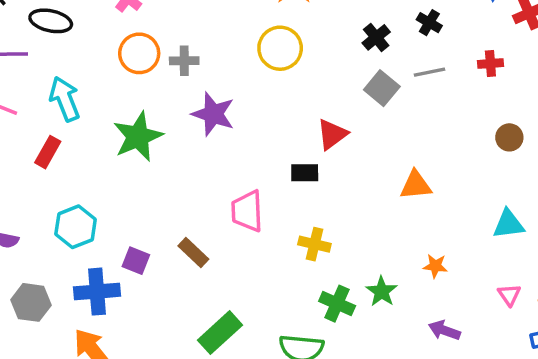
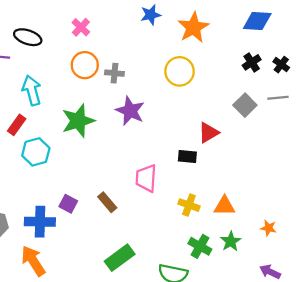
black cross: (376, 37) -> (252, 62), moved
orange triangle: (416, 185) -> (224, 206), moved
cyan hexagon: (76, 227) -> (36, 152), moved

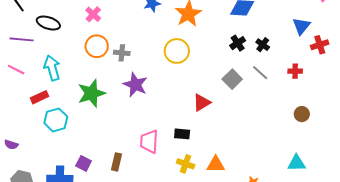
gray line: (278, 98) -> (260, 73), turned 48
red rectangle: (17, 125) -> (40, 97), turned 30
black rectangle: (187, 157) -> (182, 134), moved
brown rectangle: (107, 202) -> (117, 162), turned 54

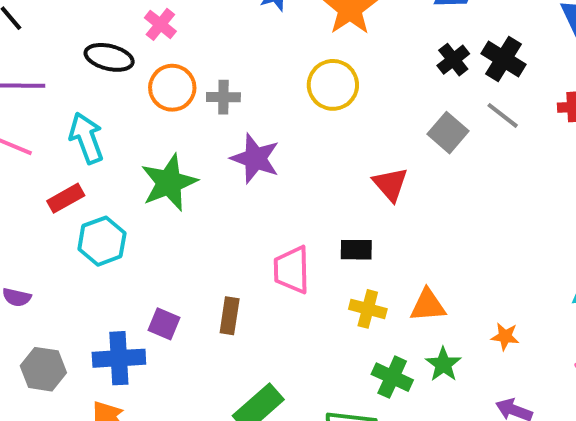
black ellipse: (48, 23) -> (109, 57), moved
black cross: (263, 45) -> (504, 59), size x1.5
red triangle: (202, 103) -> (390, 184), turned -36

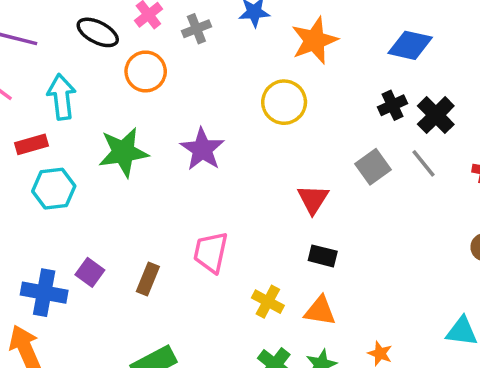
gray cross: (223, 97) -> (196, 29), moved, turned -36
black rectangle: (356, 250) -> (323, 256), moved

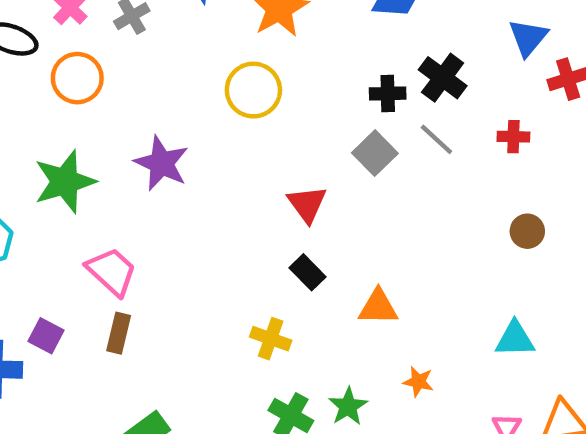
black cross: (393, 105) -> (388, 94), moved, turned 32
pink trapezoid: (211, 252) -> (112, 272), moved, turned 129
black rectangle: (323, 256) -> (307, 272), moved, turned 40
orange triangle: (320, 311) -> (378, 307), moved

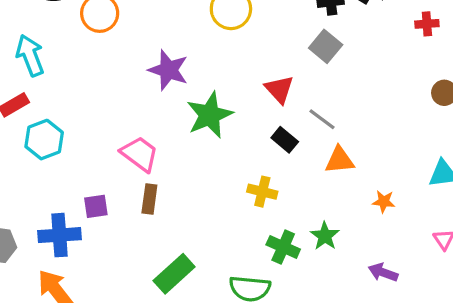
gray line: (436, 139) -> (322, 119), moved
green star: (65, 182) -> (210, 115), moved
purple square: (46, 336) -> (96, 206), turned -30
orange star: (418, 382) -> (384, 202), moved

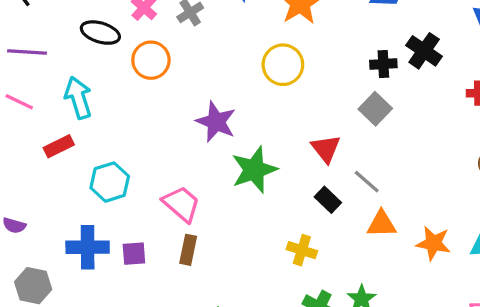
cyan hexagon: (44, 140) -> (110, 182), moved
orange star: (384, 202) -> (433, 243), moved, size x1.5
blue cross: (59, 235) -> (88, 247), moved

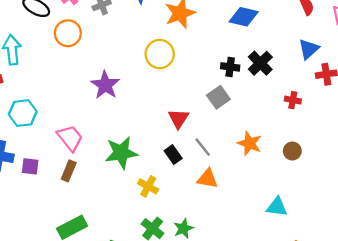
green star: (254, 170) -> (121, 153), moved
orange star: (433, 243) -> (250, 143), moved

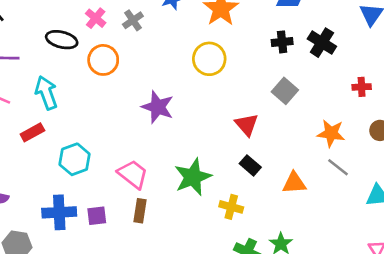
black cross: (230, 67) -> (282, 42), moved
red cross: (293, 100) -> (362, 87), moved
gray line: (203, 147) -> (338, 167), moved

